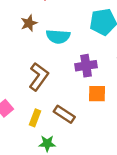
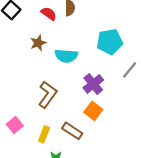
purple cross: (86, 66) -> (93, 84), turned -30
orange square: (97, 94) -> (93, 111), moved, turned 36

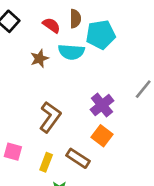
cyan pentagon: (110, 42) -> (101, 35), moved
cyan semicircle: (66, 56) -> (71, 52), moved
pink square: (15, 125) -> (13, 152), turned -35

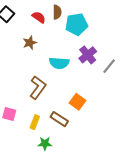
cyan semicircle: (71, 52) -> (59, 63), moved
purple cross: (102, 105) -> (88, 55), moved

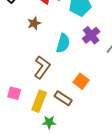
cyan semicircle: (59, 63) -> (63, 43), turned -78
yellow rectangle: (35, 122) -> (39, 101), size x1.5

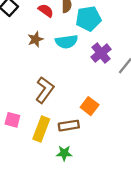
cyan semicircle: (63, 43) -> (67, 42), moved, turned 66
brown rectangle: (63, 98) -> (69, 126), turned -42
green star: (49, 122) -> (64, 153), moved

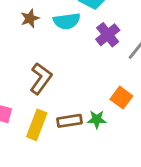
orange square: (90, 106) -> (121, 98), moved
green star: (64, 153) -> (97, 119), moved

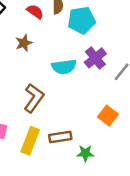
cyan semicircle: (67, 21) -> (64, 67), moved
green star: (97, 119) -> (85, 153), moved

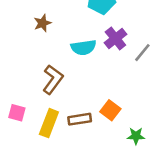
orange square: (108, 116) -> (110, 110), moved
green star: (85, 153) -> (136, 136), moved

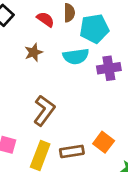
purple cross: (115, 39) -> (109, 68), turned 30
cyan semicircle: (83, 47) -> (76, 56), moved

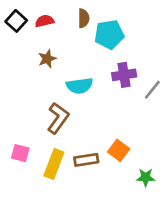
red semicircle: (45, 19) -> (44, 21), moved, turned -48
cyan semicircle: (76, 56) -> (80, 86), moved

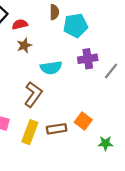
red semicircle: (44, 21) -> (20, 24), moved

